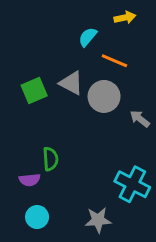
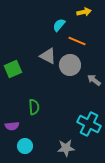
green square: (34, 90) -> (13, 69), moved
purple semicircle: (30, 180) -> (12, 126), moved

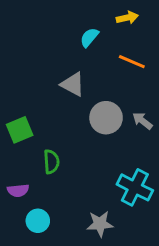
orange line: (77, 41) -> (132, 62), moved
gray circle: (70, 65) -> (106, 118), moved
green square: (13, 69) -> (20, 130), moved

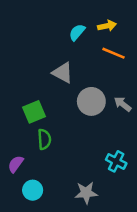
yellow arrow: (127, 18) -> (107, 26), moved
green square: (20, 130) -> (34, 112), moved
cyan cross: (135, 187) -> (116, 161), size x0.7
purple semicircle: (18, 190) -> (16, 164), turned 132

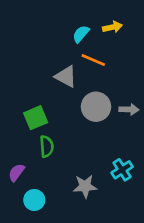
orange line: (113, 53) -> (93, 60), moved
gray arrow: (123, 104) -> (129, 109), turned 144
cyan cross: (116, 161) -> (122, 170), turned 30
gray star: (86, 193) -> (85, 186), moved

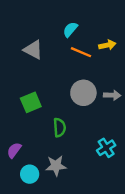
yellow arrow: (112, 27) -> (107, 45), moved
gray triangle: (66, 77) -> (33, 50), moved
green semicircle: (47, 146) -> (59, 127), moved
gray star: (85, 186) -> (56, 166), moved

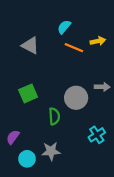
gray circle: (83, 93) -> (76, 98), moved

